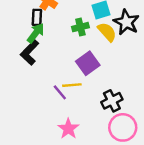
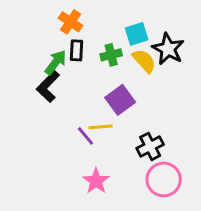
black rectangle: (37, 17) -> (77, 50), moved

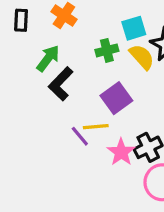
black rectangle: (77, 50) -> (21, 20), moved
black L-shape: (48, 86) -> (61, 84), moved
pink star: (96, 181) -> (121, 152), moved

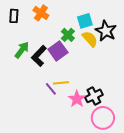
green cross: (107, 50) -> (68, 35), turned -32
green arrow: (48, 58) -> (22, 50), moved
purple square: (116, 98) -> (58, 51), moved

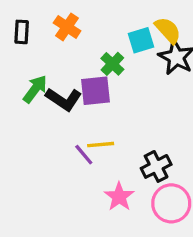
yellow semicircle: (90, 39) -> (168, 30), moved
purple square: (58, 51) -> (96, 91), turned 30
black L-shape: (39, 56) -> (64, 99), turned -100
pink star: (77, 99) -> (119, 197), moved

